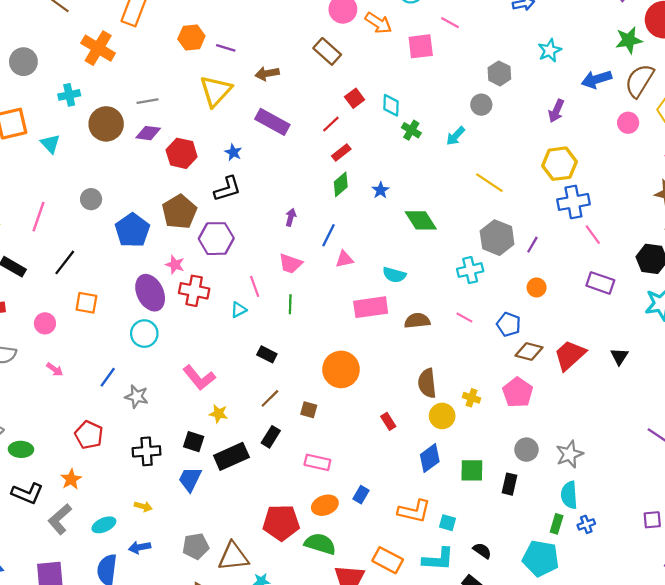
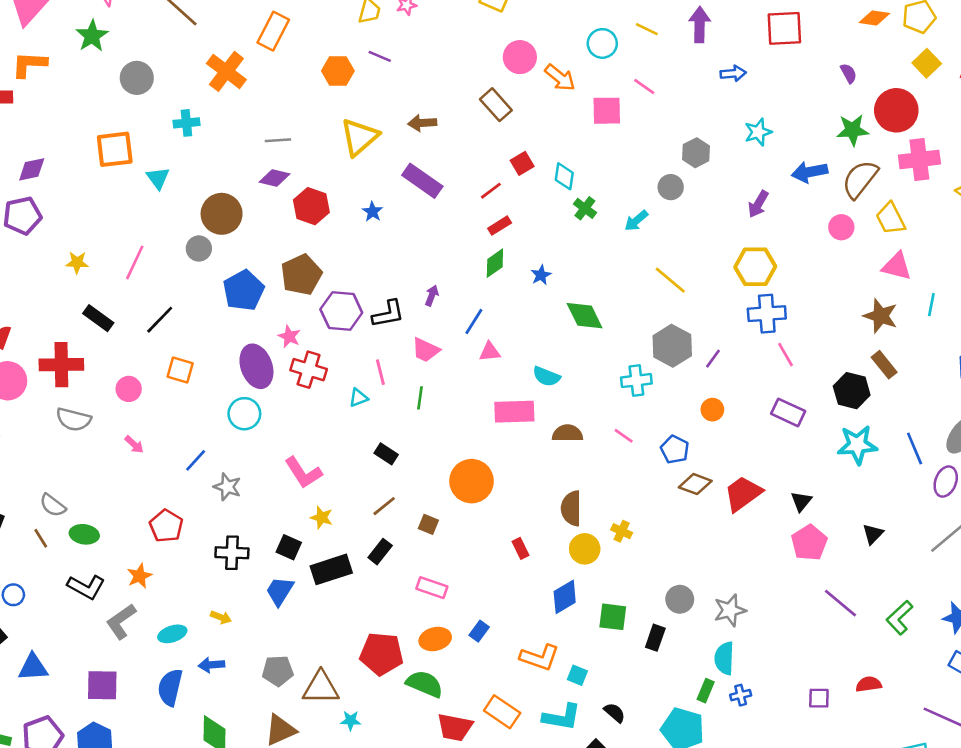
purple line: (226, 48) -> (380, 56), moved
brown circle: (106, 124) -> (222, 214), moved
black L-shape: (227, 189) -> (388, 314), moved
pink pentagon: (518, 392) -> (809, 543), moved

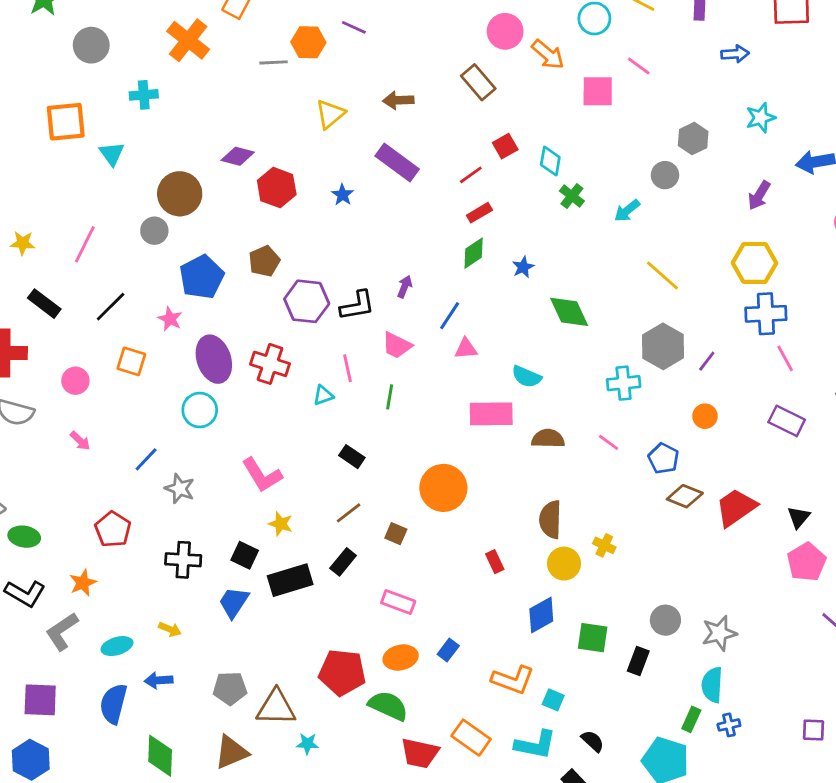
yellow triangle: (359, 137) -> (330, 114), size x0.7
gray line: (278, 140) -> (274, 62), moved
brown pentagon: (301, 275) -> (264, 261), size x0.7
pink star: (289, 336) -> (170, 319), moved

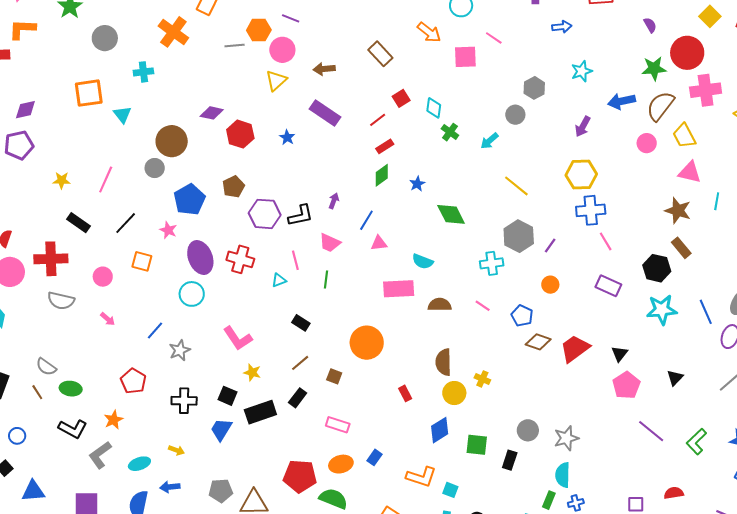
pink circle: (505, 31) -> (282, 50), moved
gray star: (180, 489) -> (180, 350), turned 30

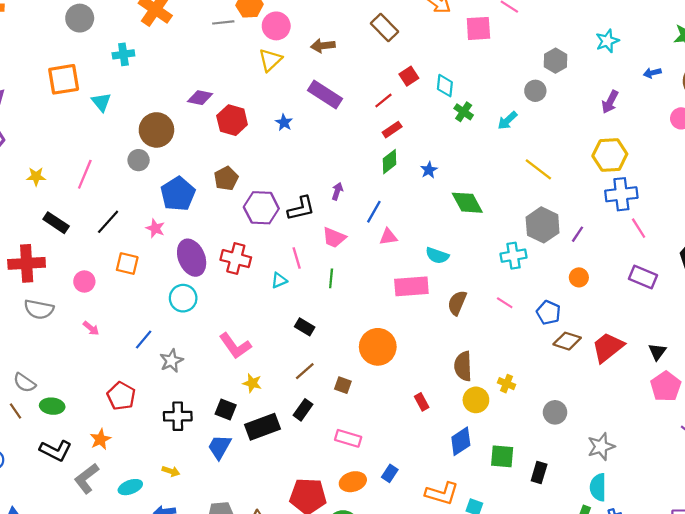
blue arrow: (622, 101) -> (652, 73), size x0.6
brown semicircle: (440, 305) -> (457, 303), turned -65
gray circle: (528, 430) -> (555, 412), moved

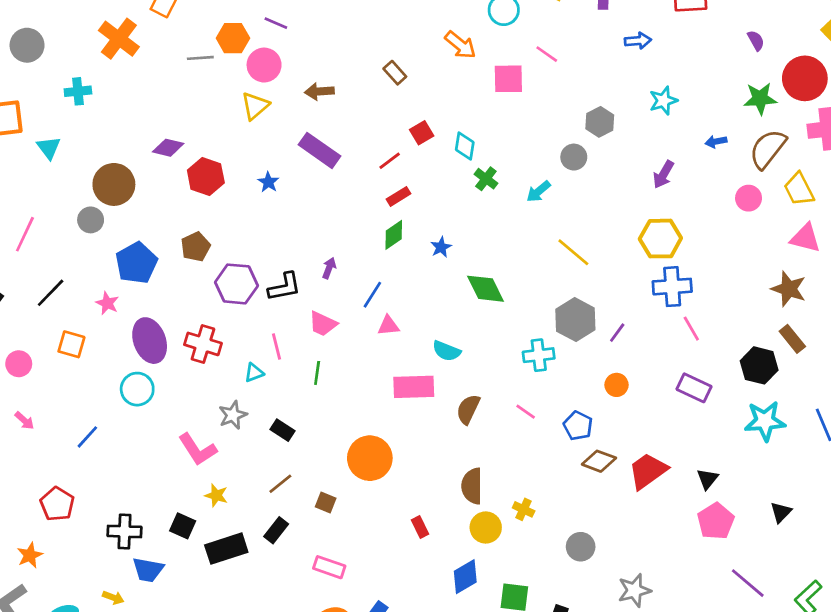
brown rectangle: (385, 28) -> (395, 73), size x0.7
gray star: (171, 361) -> (233, 415), moved
blue trapezoid: (219, 447) -> (148, 570), moved, turned -112

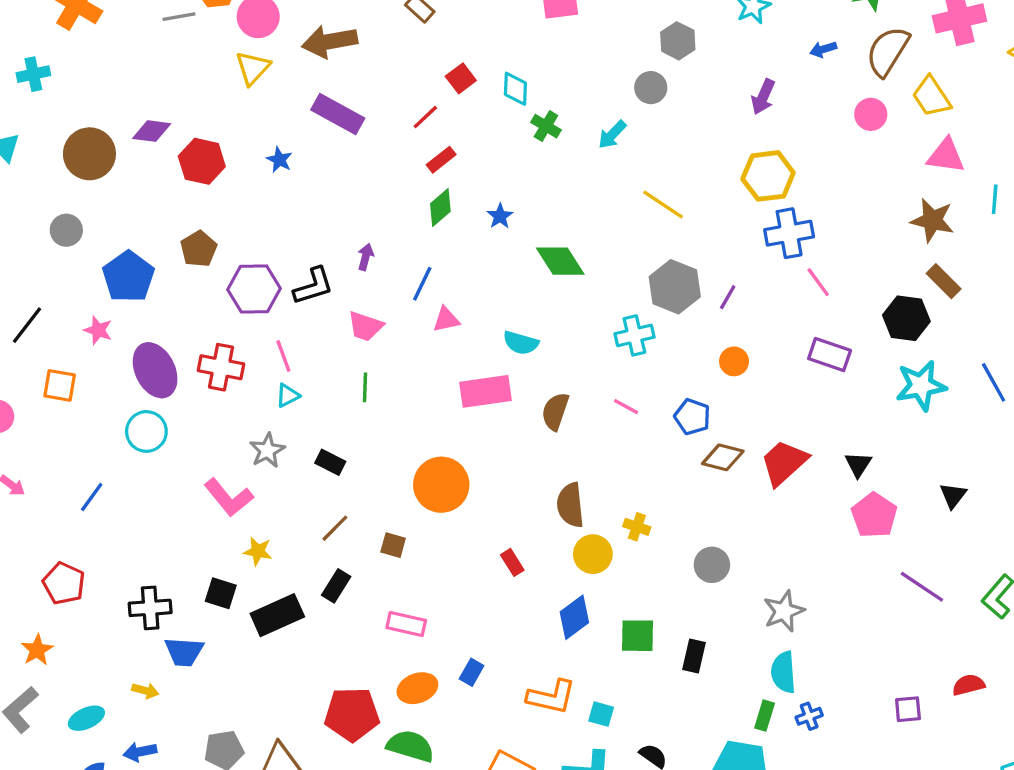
brown arrow: (319, 91) -> (330, 42), size x1.5
brown circle: (114, 184) -> (89, 154), moved
pink line: (276, 347) -> (283, 356), moved

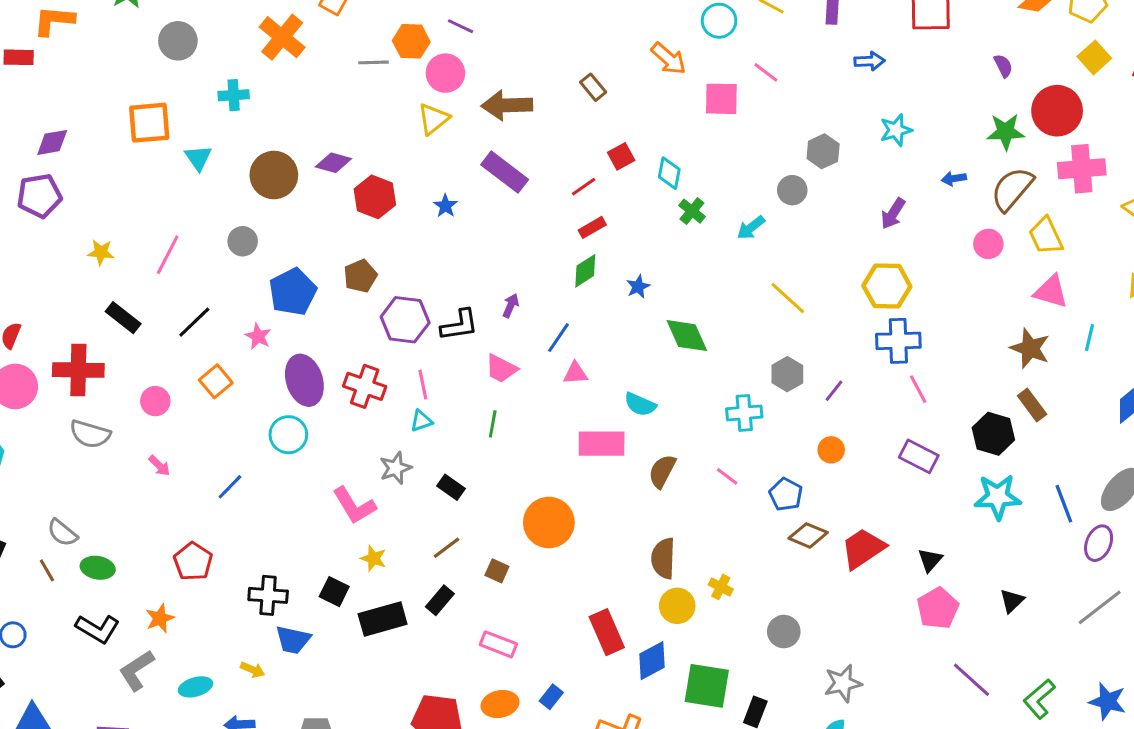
gray hexagon: (675, 287) -> (787, 374), size x0.7
orange square: (60, 385) -> (216, 381), turned 32
red rectangle: (512, 562) -> (607, 632), moved, size x1.8
green square: (637, 636) -> (707, 686), size x1.4

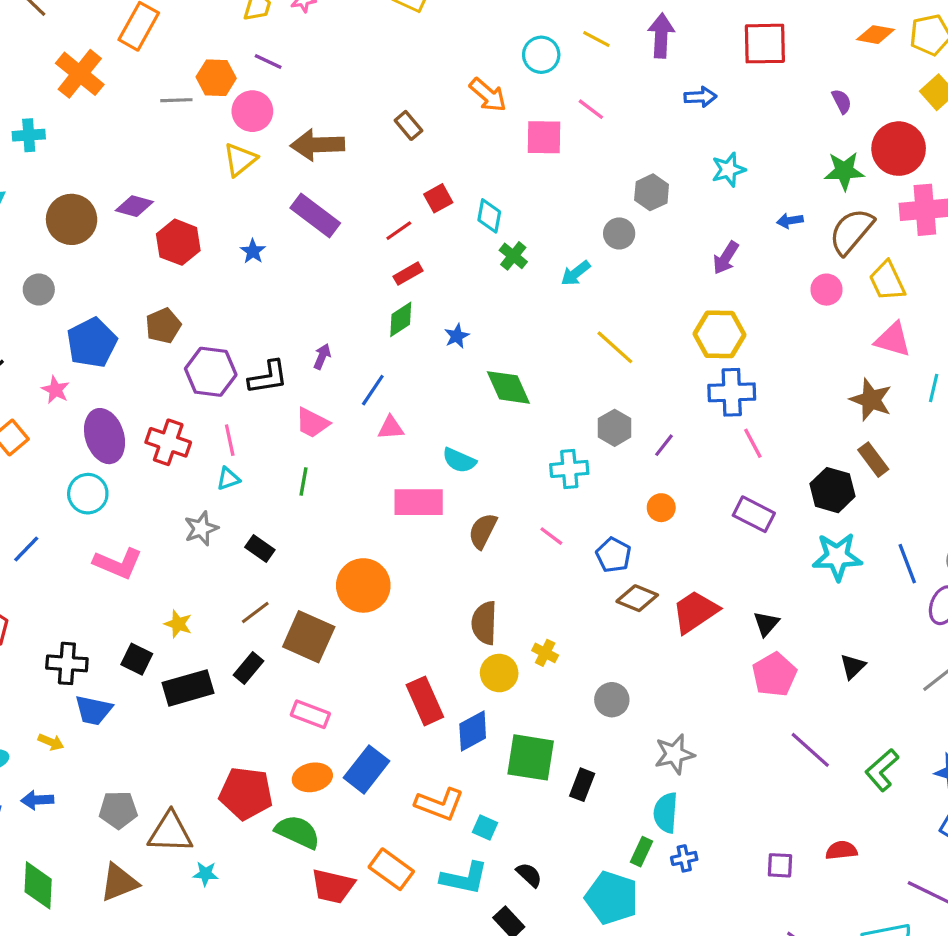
pink L-shape: (354, 506) -> (118, 563), moved, turned -36
brown square: (497, 571) -> (309, 637), size x2.0
blue rectangle: (551, 697) -> (366, 769), size x1.8

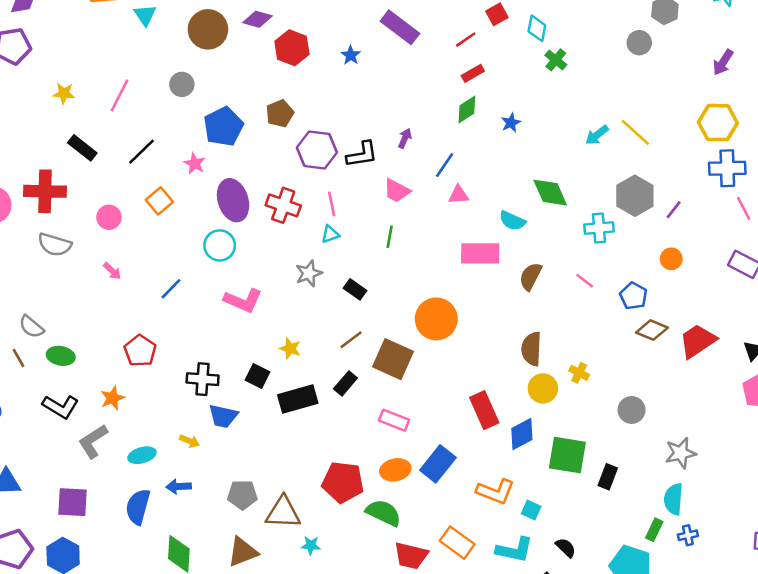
cyan arrow: (576, 273) -> (597, 135), moved
green diamond: (508, 387) -> (550, 193), moved
gray hexagon: (615, 428) -> (635, 196), size x1.4

